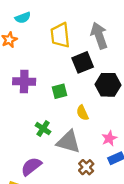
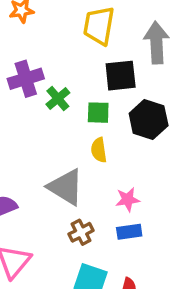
purple cross: (24, 81) -> (26, 79), turned -35
green square: (59, 91) -> (98, 113), moved
green cross: (43, 129) -> (58, 99), moved

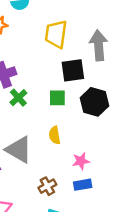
green cross: (58, 99) -> (18, 98), moved
yellow semicircle: (99, 150) -> (55, 135), moved
gray triangle: (66, 187) -> (19, 150), moved

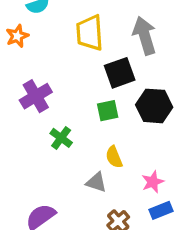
green cross: (18, 98) -> (61, 138), moved
gray triangle: (19, 150) -> (96, 182), moved, size x0.6

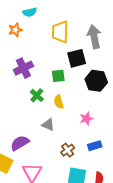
green square: (108, 111) -> (58, 76), moved
yellow semicircle: (114, 157) -> (59, 102), moved
gray triangle: (96, 182) -> (48, 125), moved
pink star: (153, 182) -> (86, 119), moved

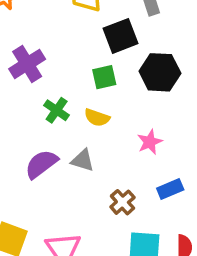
green square: (58, 76) -> (104, 77), moved
yellow semicircle: (59, 102) -> (97, 118), turned -48
purple semicircle: (20, 143) -> (41, 164), moved

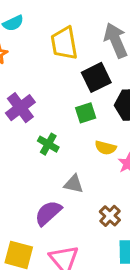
yellow semicircle: (97, 118) -> (106, 148), moved
purple semicircle: (41, 164) -> (48, 213), moved

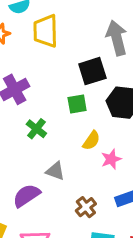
yellow trapezoid: (64, 43) -> (46, 31), moved
yellow semicircle: (106, 148) -> (91, 141), turned -78

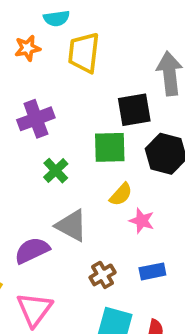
green square: (77, 104) -> (110, 147), size x1.4
pink star: (111, 159) -> (142, 221), turned 30
gray triangle: (55, 171) -> (71, 226), size x1.4

